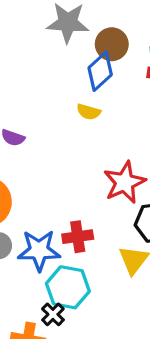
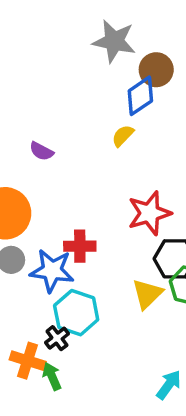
yellow semicircle: (89, 112) -> (123, 136), turned 110
red cross: (78, 237) -> (80, 246), moved

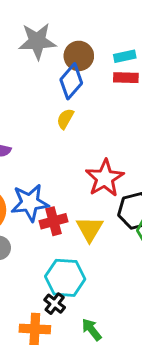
blue star: (52, 271) -> (30, 203), moved
yellow triangle: (147, 294) -> (90, 229), moved
green arrow: (52, 376) -> (91, 330), moved

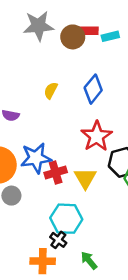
red rectangle: (126, 78) -> (88, 31), moved
blue diamond: (71, 81) -> (93, 89), moved
yellow semicircle: (65, 119) -> (51, 90), moved

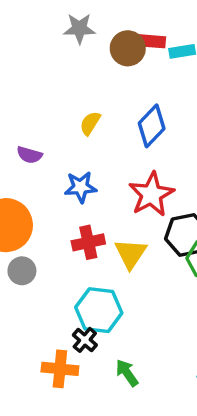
gray star: (38, 26) -> (79, 29), size x0.7
blue star: (36, 158) -> (81, 187), moved, size x0.7

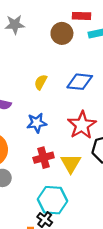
gray star: (79, 29) -> (15, 25), moved
red rectangle: (151, 41) -> (81, 16), moved
blue diamond: (152, 126) -> (80, 82), turned 55

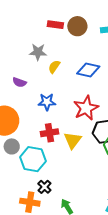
red rectangle: (81, 16) -> (55, 25), moved
gray star: (15, 25) -> (38, 52), moved
cyan hexagon: (53, 200) -> (33, 159), moved

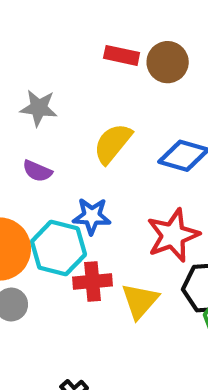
gray star: (38, 52) -> (39, 108), moved
yellow semicircle: (54, 67) -> (113, 143), size x1.5
cyan hexagon: (33, 159) -> (58, 248), moved

